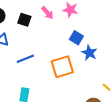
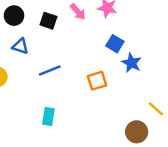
orange square: (62, 67) -> (97, 81), size x0.7

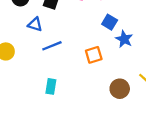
blue triangle: (20, 46) -> (35, 24), moved
brown circle: (137, 132) -> (120, 89), moved

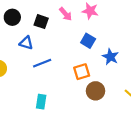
blue square: (110, 22) -> (88, 41), moved
brown circle: (120, 89) -> (96, 91), moved

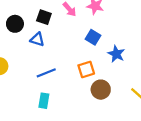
black circle: (12, 17) -> (15, 24), moved
blue triangle: (26, 43) -> (37, 39), moved
blue line: (42, 63) -> (46, 73), moved

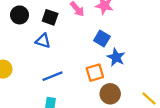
black circle: (15, 24) -> (20, 15), moved
blue star: (116, 54) -> (116, 57), moved

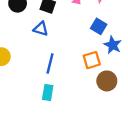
blue line: (52, 76) -> (50, 64), turned -54

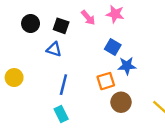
blue star: (113, 45) -> (127, 66), turned -30
cyan rectangle: (48, 93) -> (61, 114), turned -35

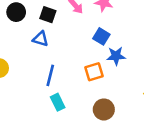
brown circle: (121, 102) -> (104, 109), moved
cyan rectangle: (61, 114) -> (58, 102), moved

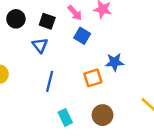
blue square: (101, 36) -> (82, 36), moved
blue triangle: (40, 39) -> (40, 45), turned 35
cyan rectangle: (58, 102) -> (65, 117), moved

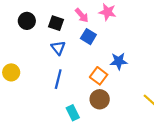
blue triangle: (40, 45) -> (58, 48), moved
orange square: (93, 78) -> (99, 76), turned -36
brown circle: (103, 115) -> (100, 99), moved

